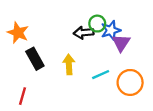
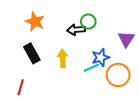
blue star: (111, 30) -> (101, 57), moved
orange star: (18, 33) -> (35, 22), moved
purple triangle: (121, 43) -> (126, 39), moved

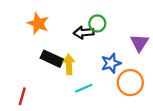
black rectangle: (32, 53) -> (52, 59), moved, turned -36
cyan line: (91, 68) -> (84, 88), moved

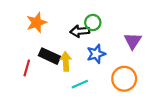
orange star: (38, 23) -> (37, 23), turned 30
blue star: (111, 63) -> (96, 54), moved
red line: (22, 96) -> (27, 68), moved

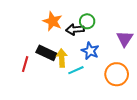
orange star: (37, 23) -> (53, 21), moved, turned -30
blue star: (96, 54) -> (90, 51), turned -30
cyan line: (80, 84) -> (76, 70), moved

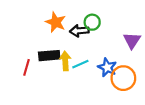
blue star: (90, 51) -> (107, 67), moved
black rectangle: (46, 53) -> (49, 56), turned -30
cyan line: (76, 70) -> (80, 64), moved

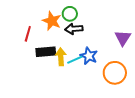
green circle: (92, 22) -> (70, 14), moved
red line: (27, 67) -> (28, 34), moved
blue star: (107, 67) -> (89, 56), moved

